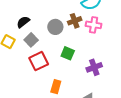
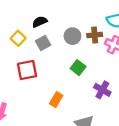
red square: (39, 61) -> (27, 70), moved
purple cross: (94, 67) -> (102, 90), turned 35

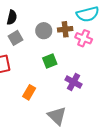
black semicircle: (40, 22) -> (12, 17), turned 128
green square: (78, 68) -> (50, 61), turned 32

